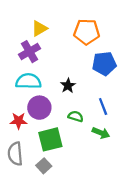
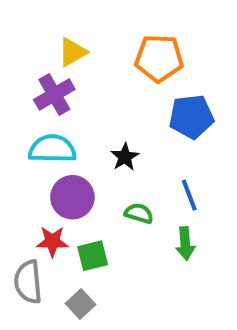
red star: (19, 121) -> (52, 242), moved
green arrow: (101, 133) -> (185, 244), turned 63
green square: (50, 139) -> (93, 256), size x0.7

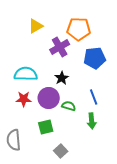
purple cross: (54, 94) -> (60, 47), moved
purple circle: (72, 197) -> (49, 98), moved
red star: (52, 242) -> (24, 99), moved
gray square: (81, 304) -> (61, 151), moved

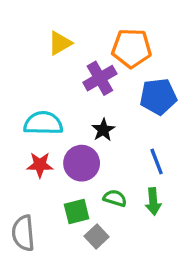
green semicircle: (69, 106) -> (115, 198), moved
gray square: (61, 151) -> (97, 236), moved

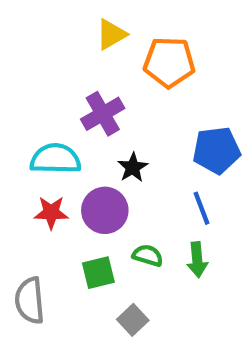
yellow triangle: (60, 43) -> (111, 34), moved
purple cross: (100, 78) -> (103, 114), moved
blue pentagon: (158, 97) -> (216, 150), moved
gray square: (97, 236) -> (133, 320), moved

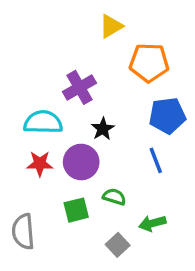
yellow triangle: (111, 34) -> (111, 26), moved
orange pentagon: (169, 62) -> (149, 63), moved
green arrow: (197, 260) -> (152, 223), moved, turned 80
gray square: (133, 320) -> (118, 245), moved

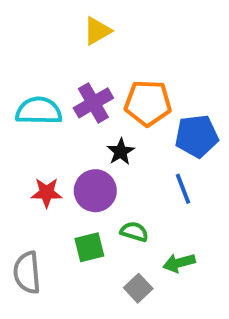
yellow triangle: (111, 26) -> (97, 31), moved
orange pentagon: (149, 63) -> (148, 103), moved
cyan semicircle: (43, 122) -> (39, 111), moved

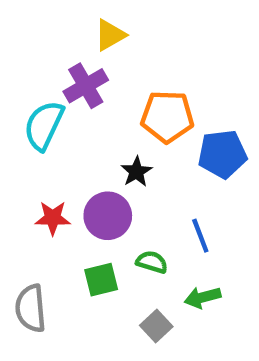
purple cross: (93, 103) -> (86, 86), moved
cyan semicircle: (39, 111) -> (44, 125), turned -66
blue line: (183, 189) -> (200, 236), moved

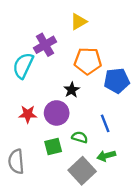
yellow triangle: (110, 35) -> (79, 22), moved
gray square: (156, 326) -> (82, 171), size x1.6

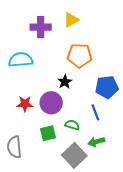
purple cross: (45, 45) -> (41, 27), moved, turned 30
cyan semicircle: (23, 66) -> (21, 60), turned 60
blue pentagon: (117, 81) -> (107, 87), moved

